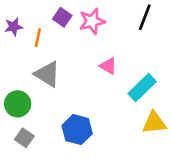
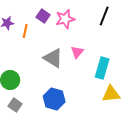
pink triangle: (108, 66) -> (77, 52), turned 40
gray triangle: (47, 74) -> (53, 58), moved
cyan rectangle: (142, 88) -> (102, 68), turned -30

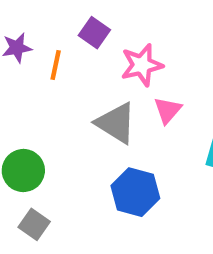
pink star: (65, 19) -> (142, 65), moved
blue hexagon: (54, 99) -> (135, 192), moved

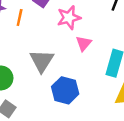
gray triangle: (116, 123) -> (42, 61), moved, turned 30

